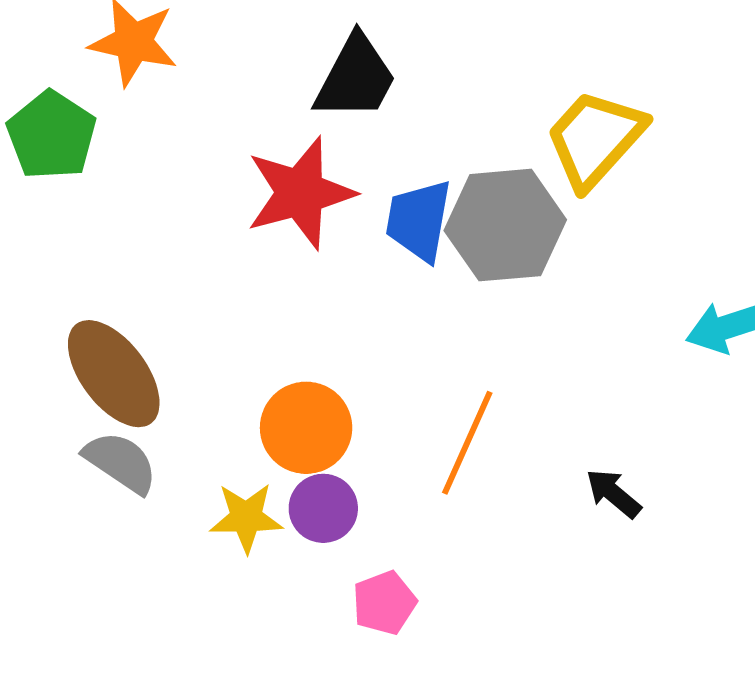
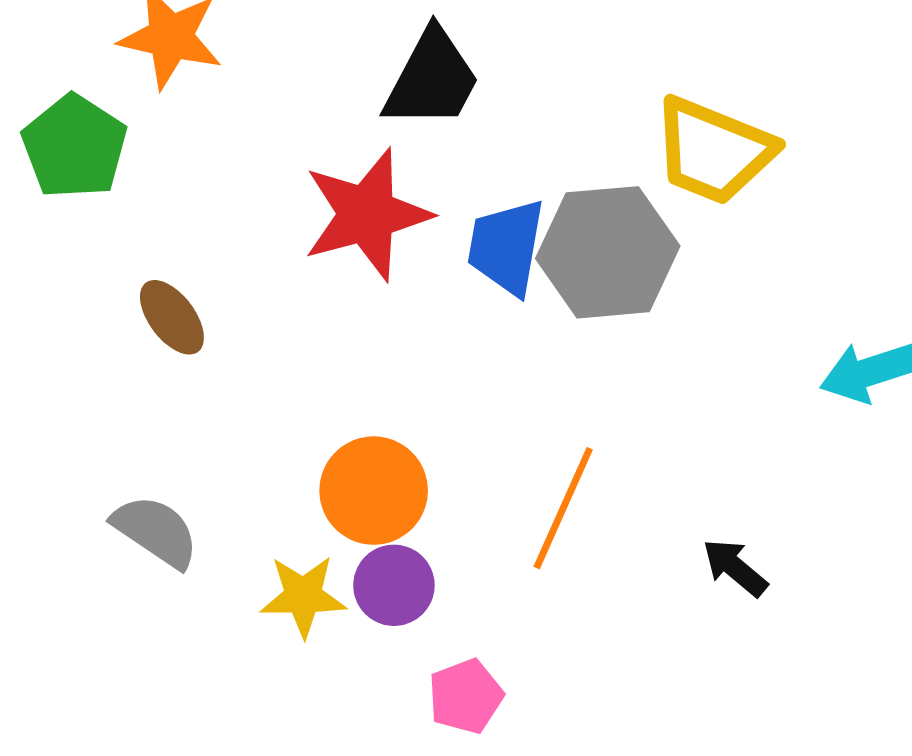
yellow trapezoid: (595, 139) -> (713, 151), turned -110
brown ellipse: (114, 374) -> (172, 317), moved, size x0.6

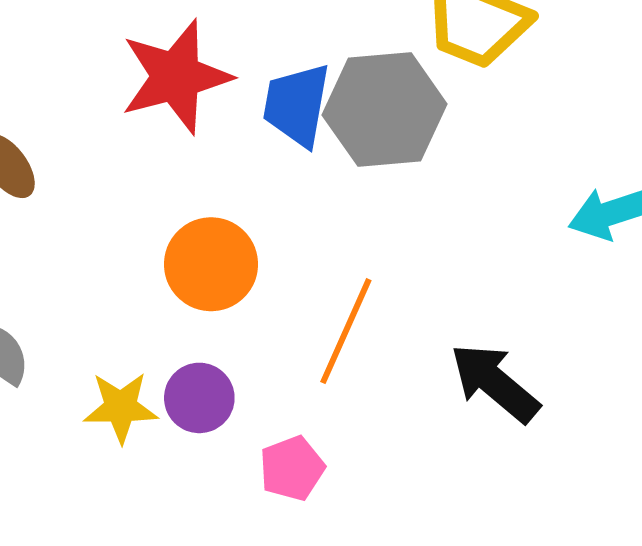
orange circle: (374, 491) -> (211, 264), moved
black arrow: (735, 568) -> (495, 383), size x1.6
pink pentagon: (466, 696) -> (292, 468), moved

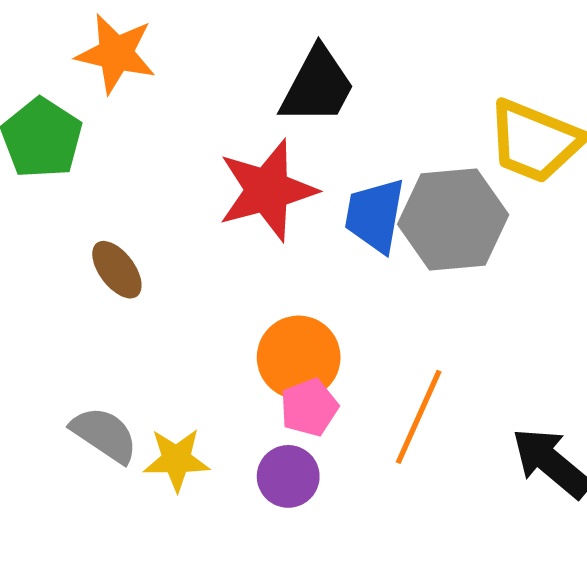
yellow star: (121, 407) -> (176, 460), moved
pink pentagon: (292, 468) -> (309, 408), moved

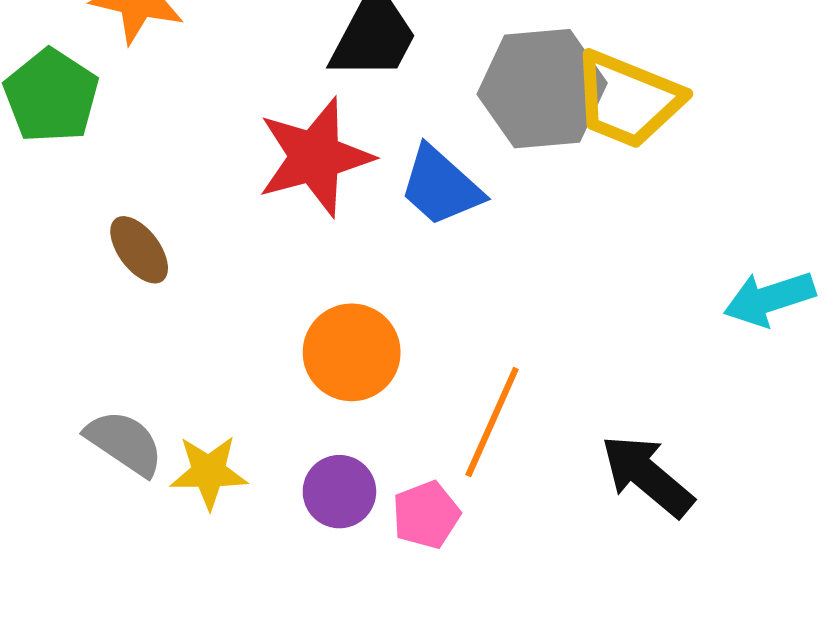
blue trapezoid: (375, 215) -> (441, 186), turned -58
gray hexagon: (453, 220) -> (542, 89), moved
pink pentagon: (309, 408) -> (426, 515), moved

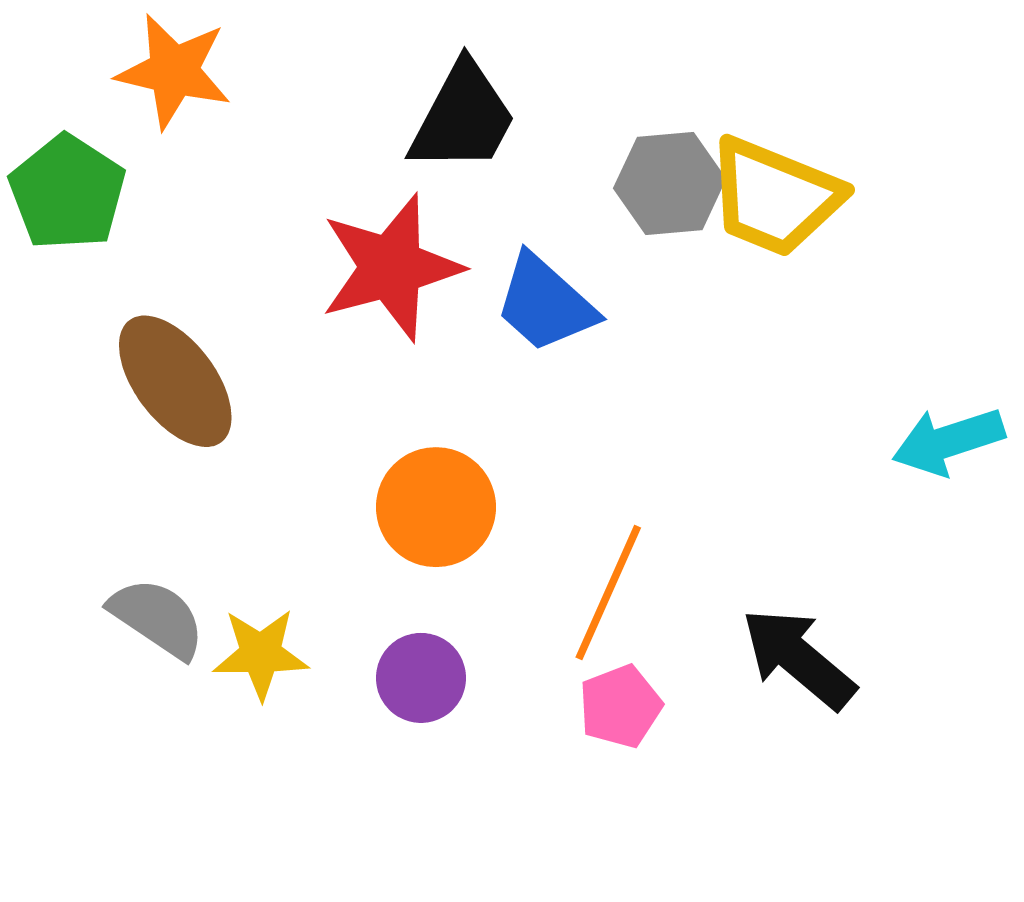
gray hexagon: (542, 89) -> (670, 184), size x0.7
brown ellipse: (139, 250) -> (175, 381), size x1.6
pink pentagon: (426, 515) -> (620, 706), moved

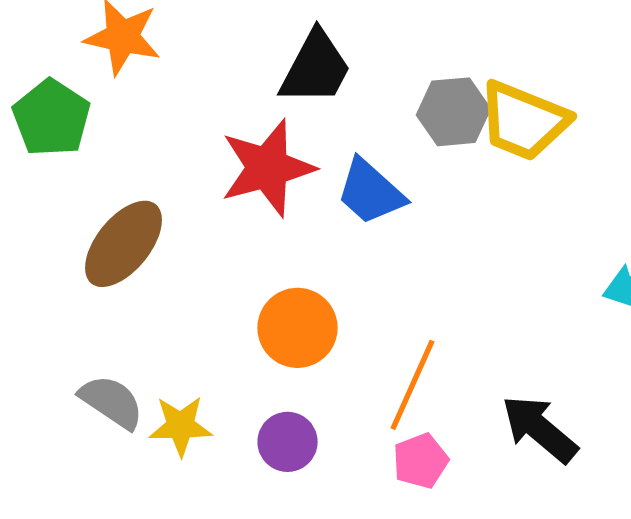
brown ellipse: (175, 381) -> (124, 244), turned 76

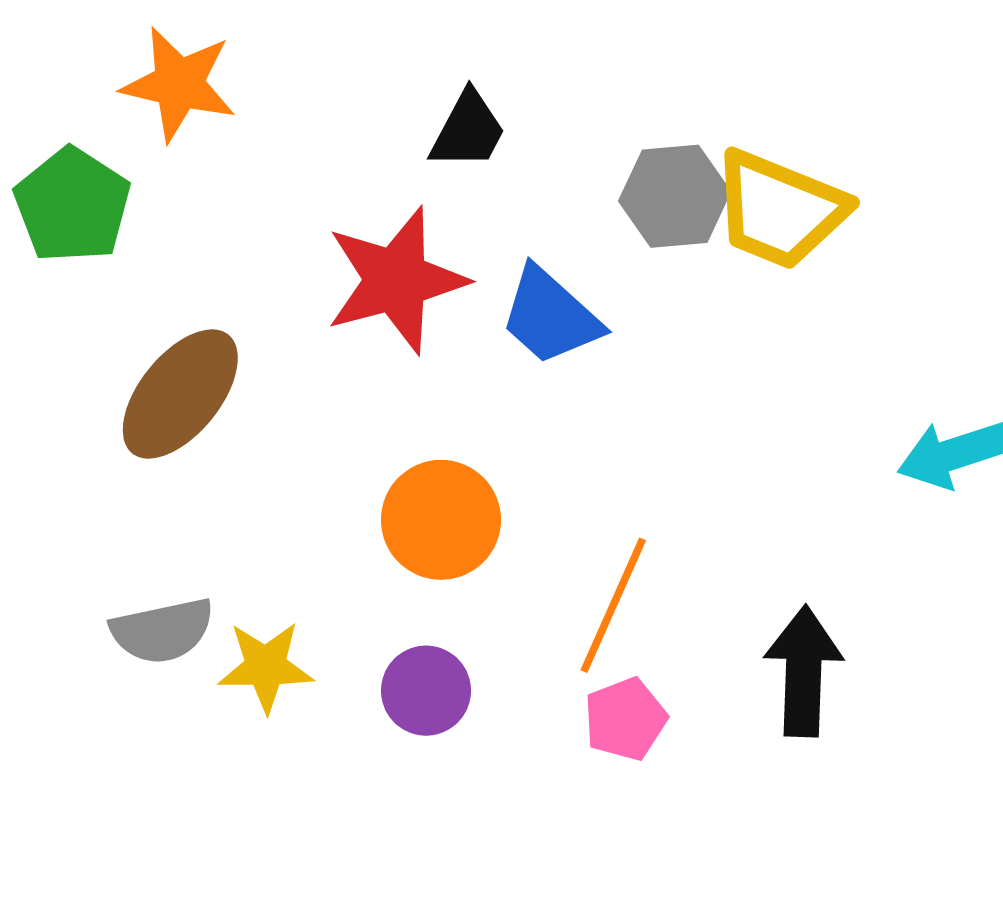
black trapezoid: (316, 68) -> (468, 130), size x0.7
gray semicircle: (112, 402) -> (162, 631), turned 134
black arrow: (540, 429) -> (804, 671), turned 52

